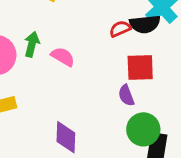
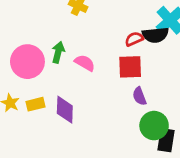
red square: (140, 67) -> (130, 67), moved
purple diamond: (66, 137) -> (65, 110), moved

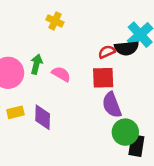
purple semicircle: (139, 96) -> (112, 105), size x1.5

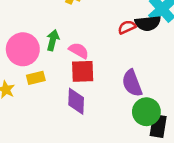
red square: (103, 78) -> (83, 71), moved
yellow rectangle: (15, 112) -> (36, 78), moved
purple diamond: (43, 117) -> (76, 101), moved

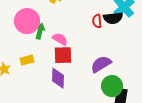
red semicircle: (127, 27) -> (97, 21), turned -72
pink circle: (23, 49) -> (27, 21), moved
purple semicircle: (132, 83) -> (101, 64), turned 80

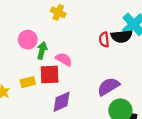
pink circle: (27, 21) -> (28, 40), size x0.7
red square: (63, 55) -> (50, 74), moved
purple diamond: (58, 78) -> (62, 102), turned 65

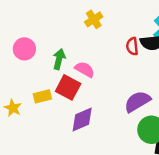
yellow cross: (58, 12) -> (94, 19), moved, turned 32
pink circle: (28, 40) -> (24, 49), moved
red square: (50, 74) -> (68, 87), turned 30

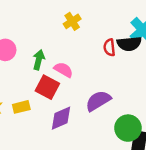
yellow rectangle: (42, 96) -> (21, 107), moved
purple semicircle: (137, 102) -> (98, 101), moved

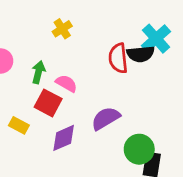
yellow cross: (72, 21) -> (62, 29), moved
red semicircle: (109, 47) -> (118, 58), size x1.5
yellow rectangle: (21, 107) -> (19, 125), turned 42

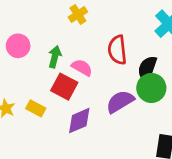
black semicircle: (141, 54) -> (147, 69), moved, turned 115
red semicircle: (118, 58) -> (117, 50), moved
green circle: (139, 149) -> (151, 88), moved

